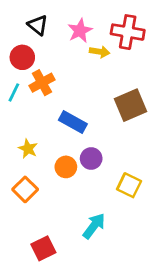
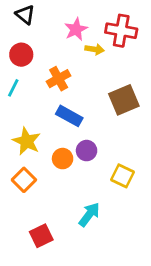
black triangle: (38, 25) -> (25, 15), moved
orange cross: (42, 83) -> (59, 79), moved
yellow star: (28, 149) -> (27, 141), size x1.5

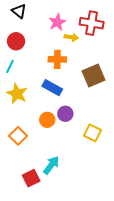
orange cross: (59, 79) -> (57, 59), moved, turned 30
yellow star: (27, 141) -> (17, 94), moved
cyan arrow: (89, 214) -> (51, 165), moved

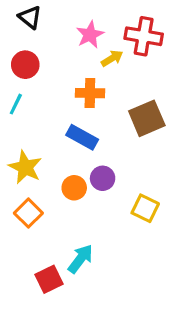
yellow arrow: (71, 37) -> (112, 58), turned -40
yellow star: (17, 94) -> (25, 167), moved

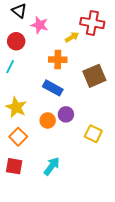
pink star: (90, 35) -> (40, 25), moved, turned -30
red square: (49, 279) -> (14, 166), moved, turned 36

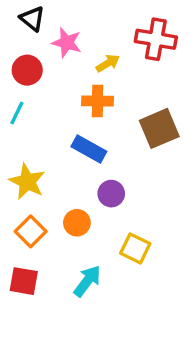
yellow arrow: (72, 37) -> (108, 63), moved
orange circle: (48, 120) -> (77, 223), moved
yellow square: (93, 134) -> (135, 248), moved

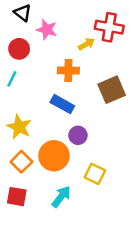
yellow arrow: (108, 63) -> (86, 44), moved
orange circle: (77, 223) -> (54, 156), size x1.6

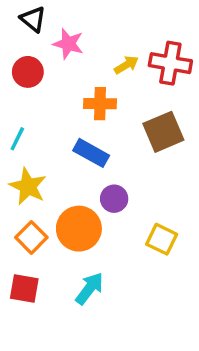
red cross: (109, 27) -> (170, 63), moved
cyan line: (12, 79) -> (17, 139), moved
yellow square: (95, 174) -> (162, 239), moved

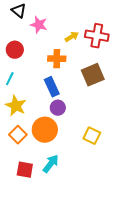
red circle: (28, 72) -> (15, 50), moved
blue rectangle: (91, 153) -> (52, 87), turned 36
purple circle: (114, 199) -> (58, 108), moved
red square: (24, 288) -> (25, 170), moved

